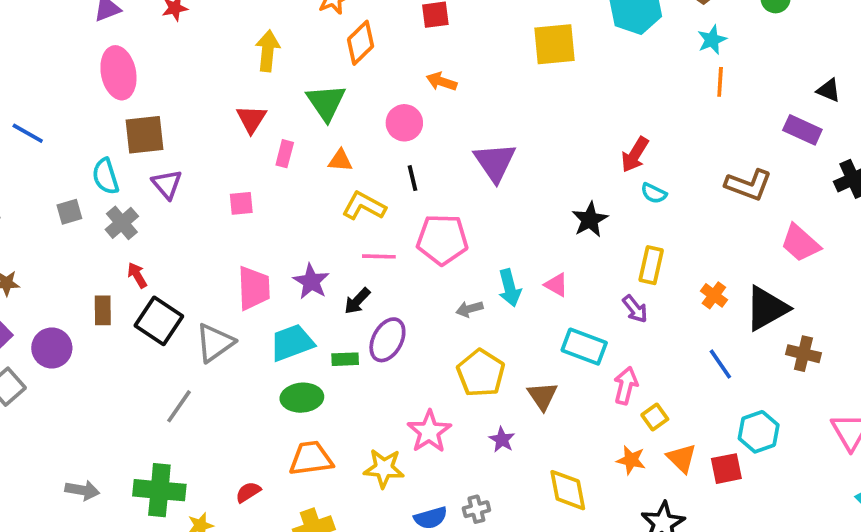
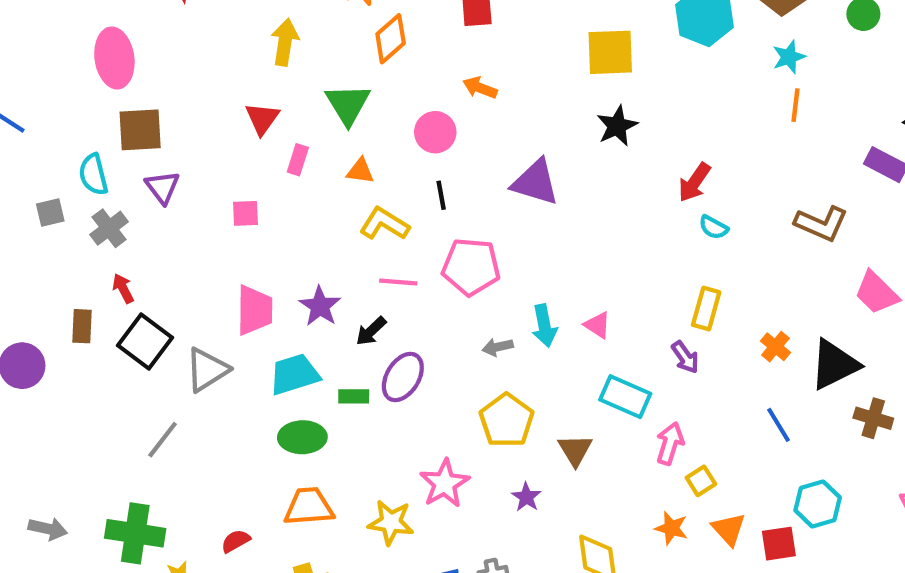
purple triangle: (495, 162) -> (535, 182), turned -42
black star: (590, 220) -> (617, 126), moved

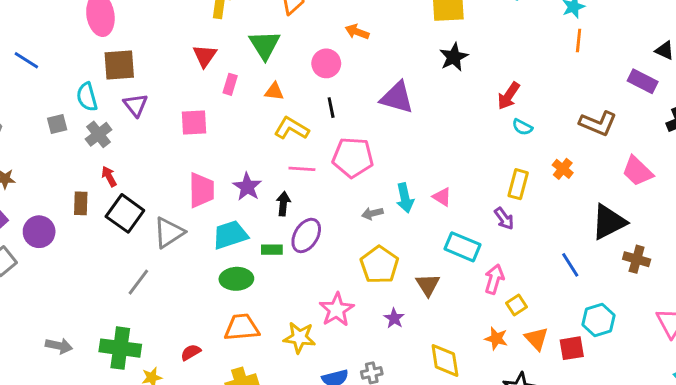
pink square: (246, 213) -> (194, 122), size x1.4
black arrow: (371, 331) -> (283, 204), turned 140
orange cross: (775, 347) -> (563, 169), moved

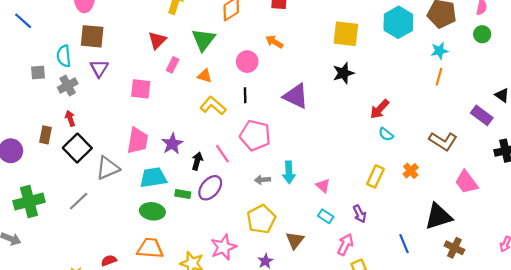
pink line: (302, 169) -> (222, 154), moved, turned 42
pink triangle: (442, 197) -> (323, 186), moved
purple arrow: (504, 218) -> (360, 214), moved
cyan rectangle: (462, 247) -> (326, 216), size x0.6
green cross: (120, 348) -> (29, 202), moved, turned -32

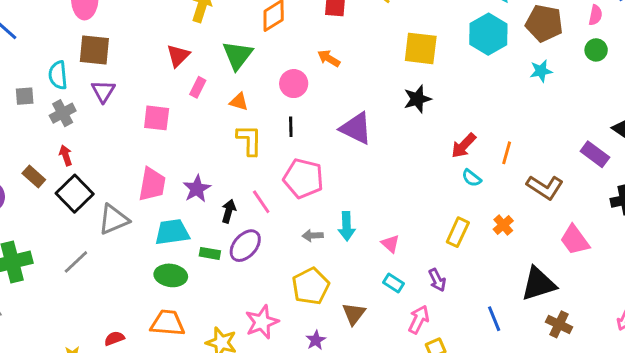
orange line: (439, 77) -> (507, 153), moved
yellow L-shape: (213, 106) -> (249, 140), turned 50
brown rectangle: (45, 135) -> (34, 176), turned -60

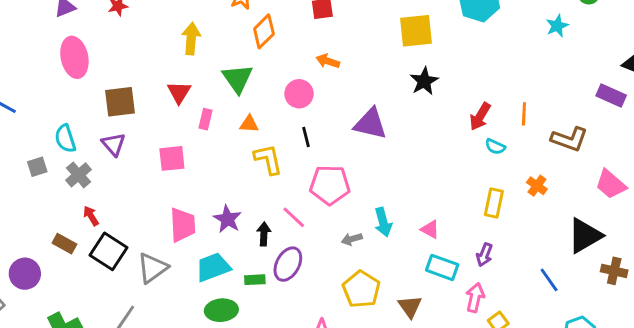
brown square: (94, 50) -> (120, 102), moved
cyan star: (541, 71) -> (557, 26), moved
purple arrow: (437, 280) -> (484, 255), turned 60
cyan rectangle: (394, 283) -> (442, 267), size x1.5

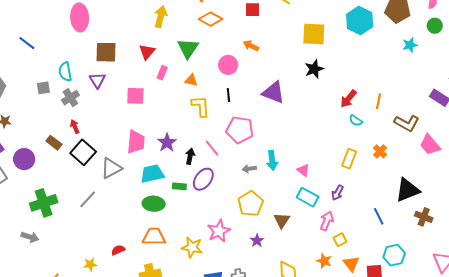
orange diamond: (264, 31) -> (211, 19), turned 65
pink trapezoid: (611, 184) -> (430, 145), moved

